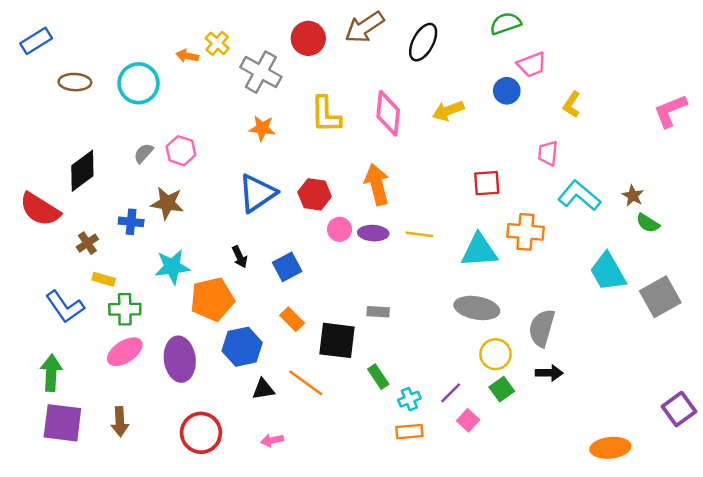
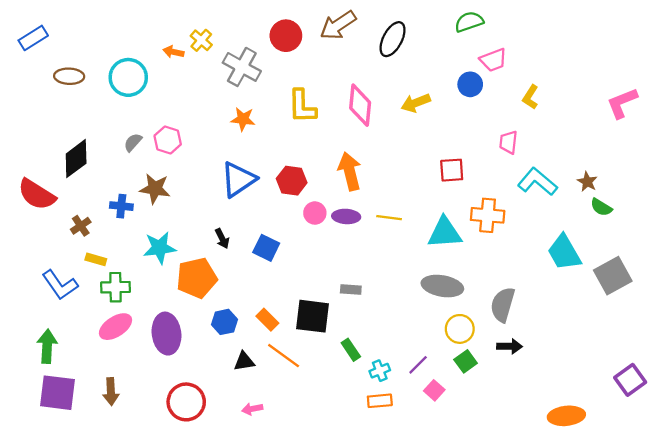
blue square: (287, 267) -> (266, 248), turned -36
orange rectangle: (292, 319) -> (267, 320), moved
blue hexagon: (242, 347) -> (224, 322), size x0.7

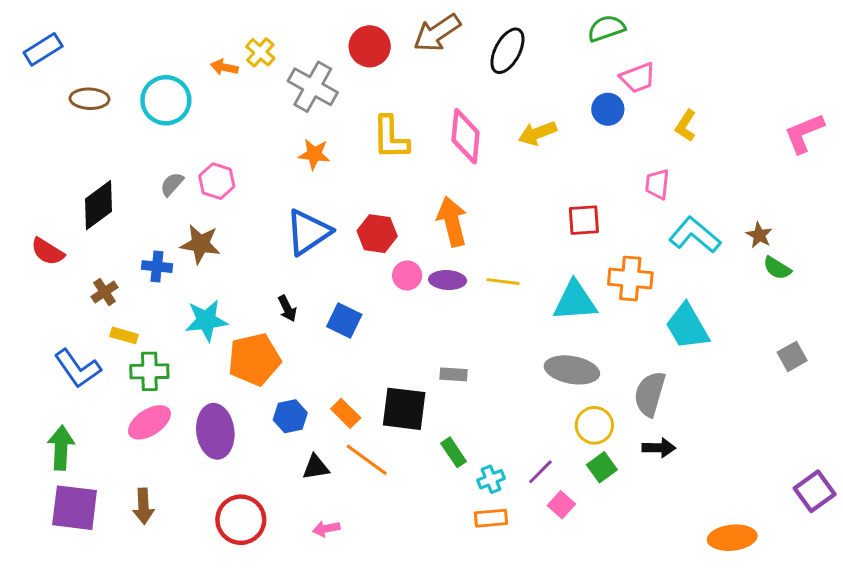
red semicircle: (37, 194) -> (48, 252), size x0.7
cyan trapezoid: (564, 252) -> (687, 326), moved
gray square: (613, 276) -> (792, 356), size x0.6

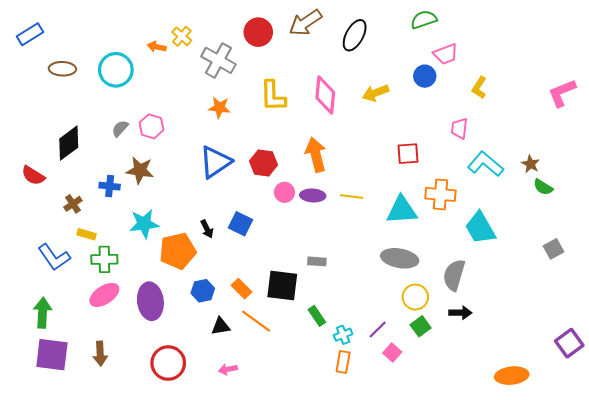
black arrow: (287, 308) -> (207, 229), moved
orange rectangle: (491, 518) -> (343, 362), turned -75

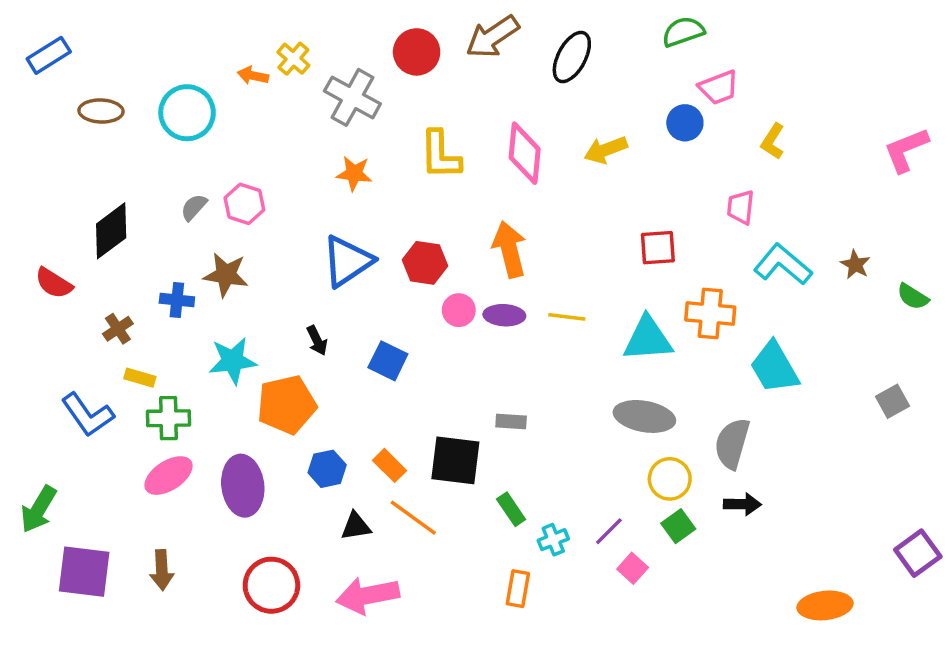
green semicircle: (543, 187) -> (913, 297), moved
black arrow: (207, 229) -> (317, 341), moved
green arrow: (43, 313) -> (39, 509), moved, turned -152
orange rectangle: (343, 362) -> (518, 589), moved
pink arrow: (228, 369) -> (368, 595), size x2.0

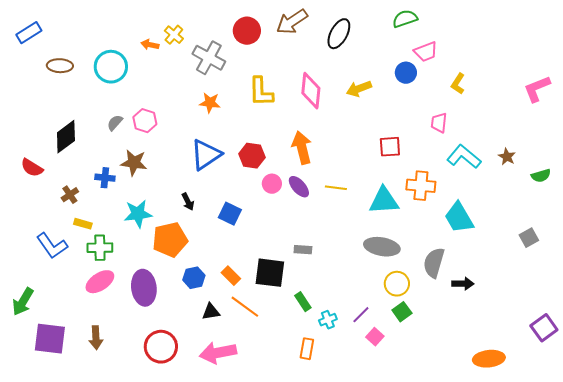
green semicircle: (913, 297) -> (541, 176), turned -48
purple ellipse: (504, 315) -> (299, 187), turned 45
black arrow: (742, 504) -> (463, 284), moved

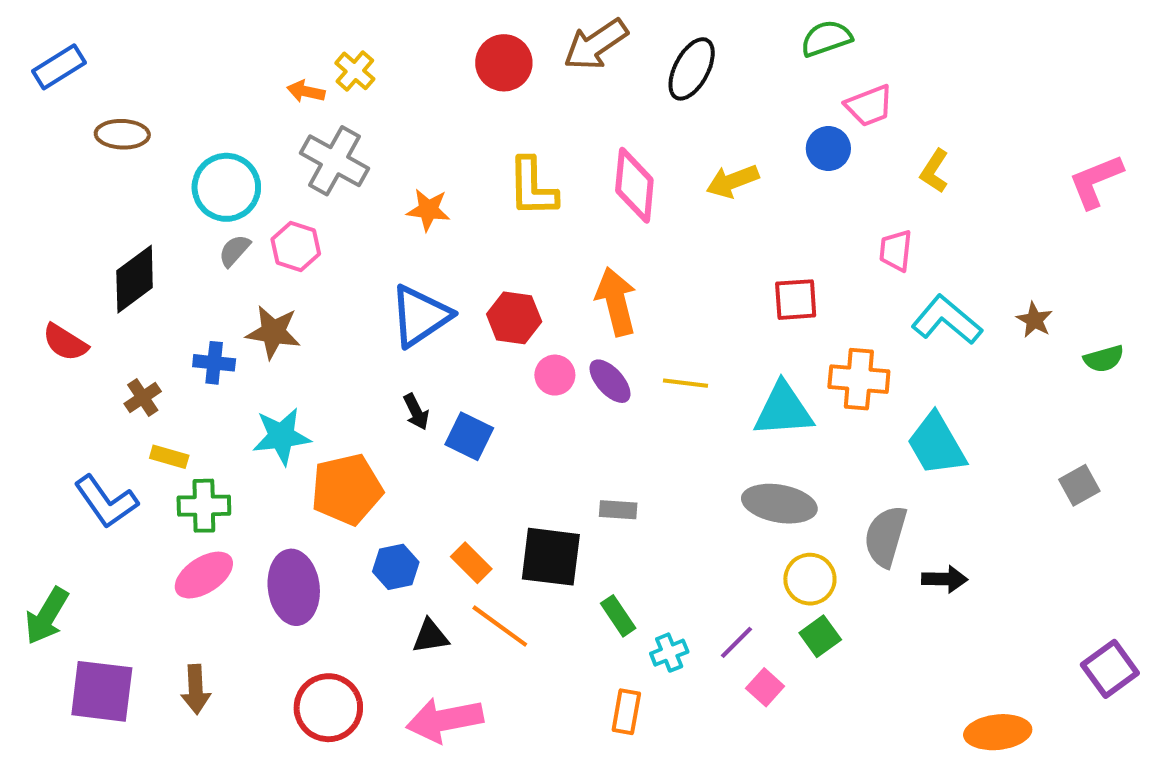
gray cross: (209, 58) -> (334, 161), moved
cyan circle: (111, 67) -> (226, 187), moved
black arrow: (188, 202) -> (416, 412), moved

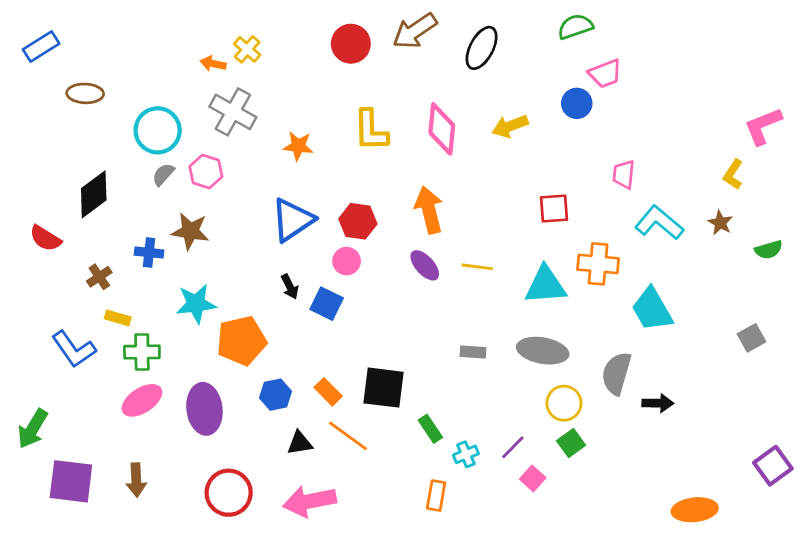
yellow L-shape: (934, 171) -> (733, 174), moved
pink circle: (555, 375) -> (347, 261), moved
gray rectangle: (618, 510) -> (473, 352), moved

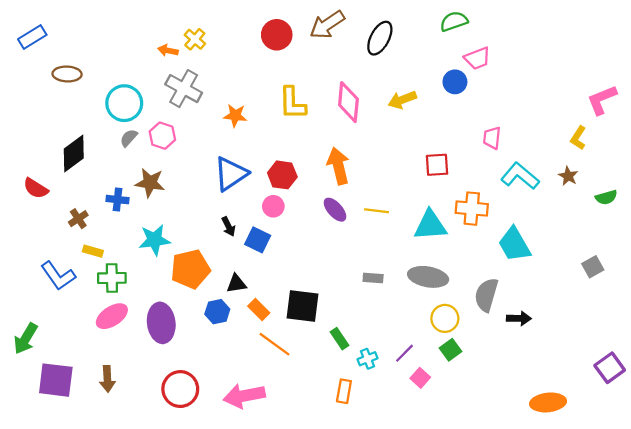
black triangle: (300, 443) -> (236, 284), moved

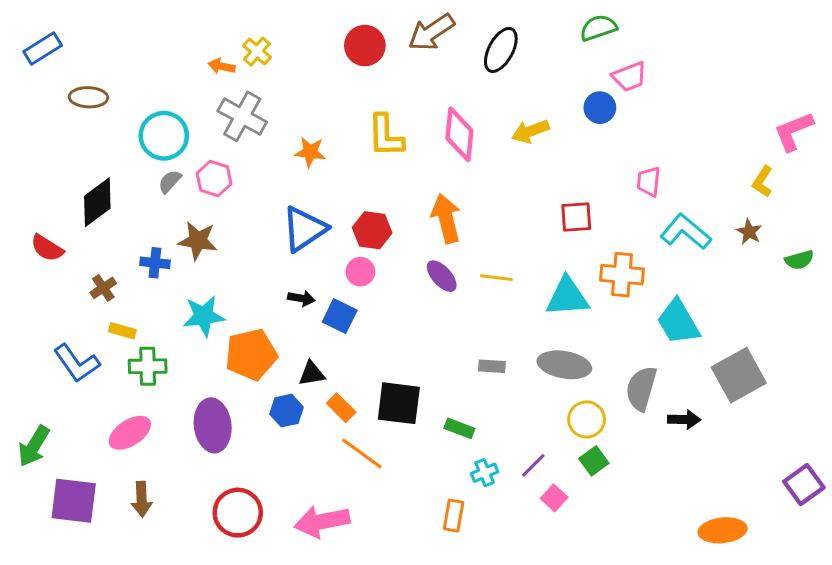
black arrow: (228, 226) -> (301, 298), turned -54
gray square: (593, 267) -> (739, 375), moved, size x1.8
pink ellipse: (112, 316) -> (130, 433), moved
green rectangle: (339, 339) -> (459, 428), moved, turned -35

